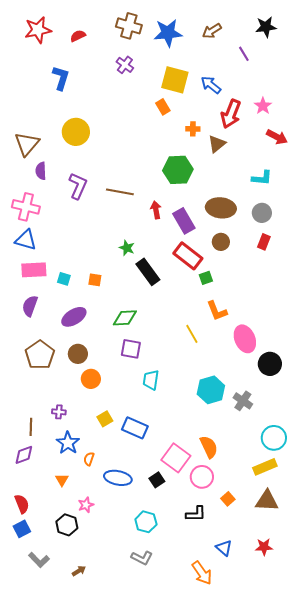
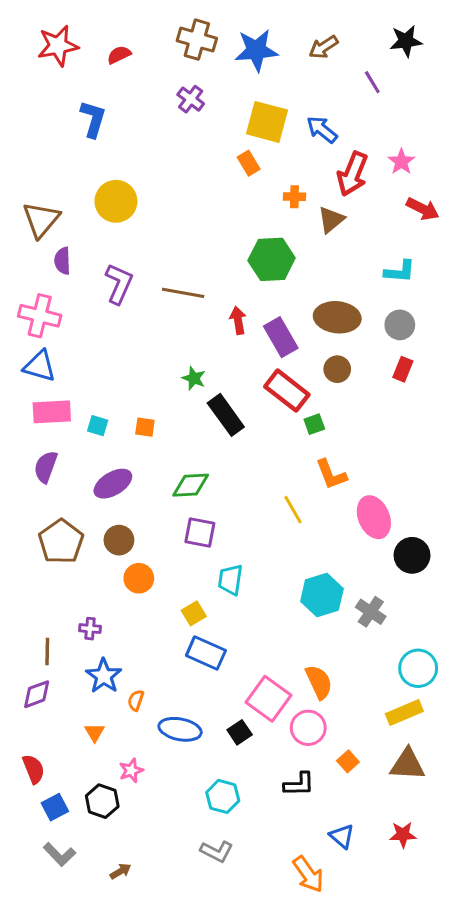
yellow square: (105, 419) -> (194, 613), moved
blue square: (22, 529) -> (55, 807), moved

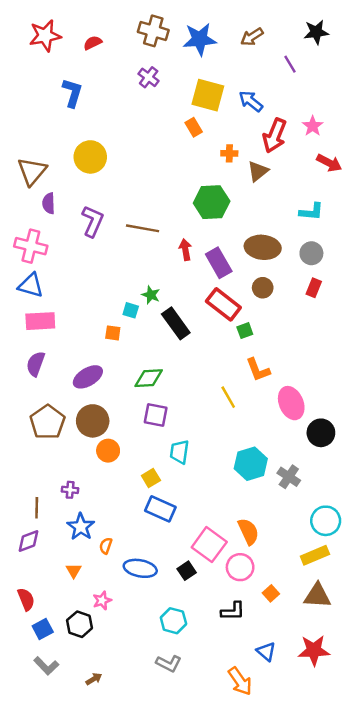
cyan square: (98, 426) -> (131, 310), moved
brown circle: (119, 540) -> (93, 421), size x1.4
red star: (403, 835) -> (314, 650), size x1.5

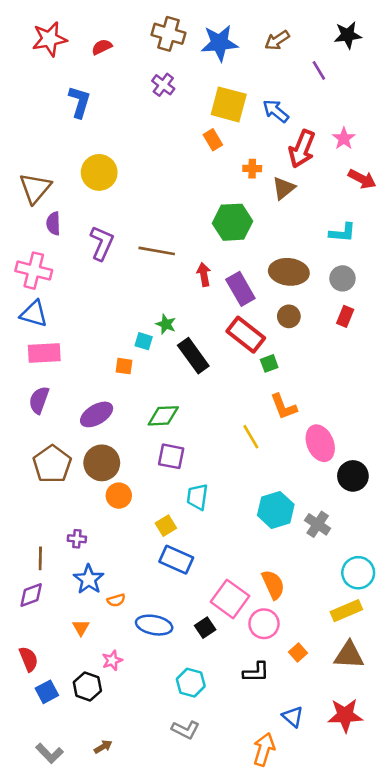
orange semicircle: (106, 546) -> (116, 600), turned -126
gray L-shape: (46, 666) -> (49, 753), moved
orange arrow: (240, 681) -> (264, 749), turned -128

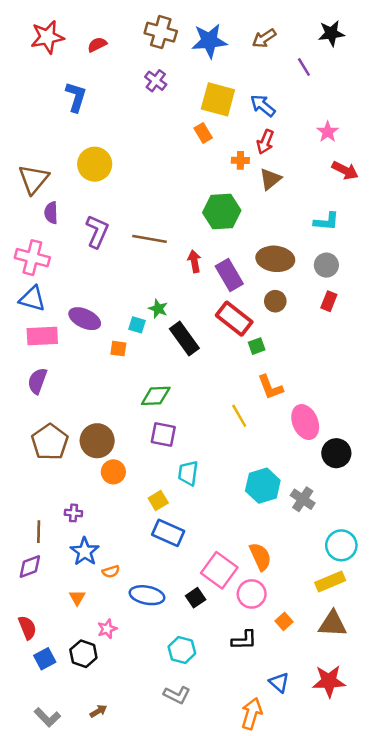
red arrow: (302, 149) -> (265, 142), moved, size x0.7
purple ellipse: (97, 414) -> (85, 319), moved, turned 56

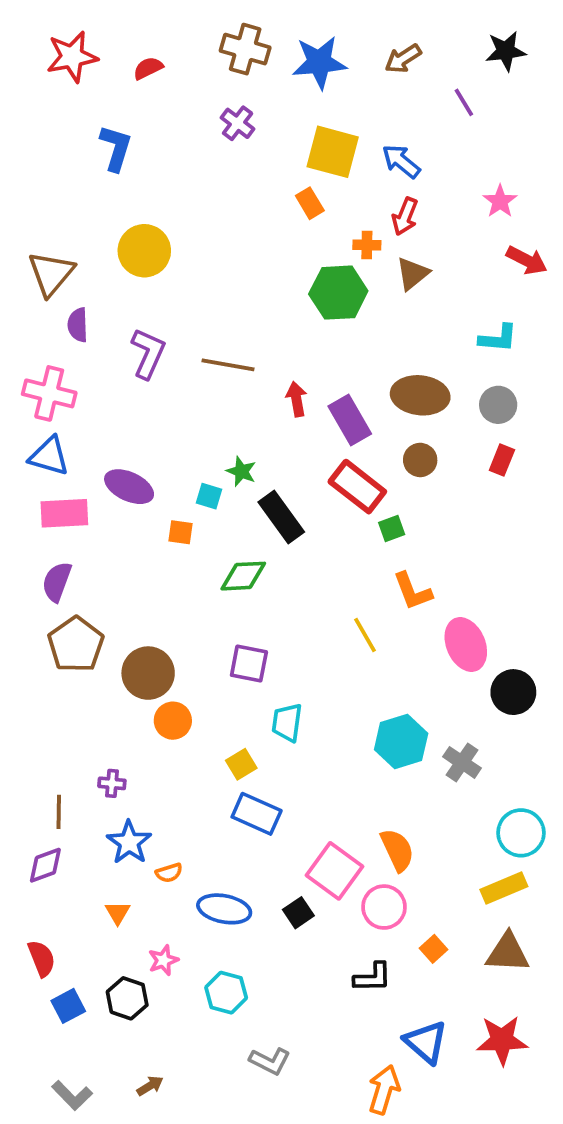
green hexagon: (222, 211) -> (338, 293), moved
green diamond: (156, 396) -> (243, 576), moved
brown pentagon: (50, 442) -> (76, 645), moved
cyan hexagon: (182, 650) -> (226, 993), moved
blue triangle: (279, 682) -> (426, 1042), size x1.4

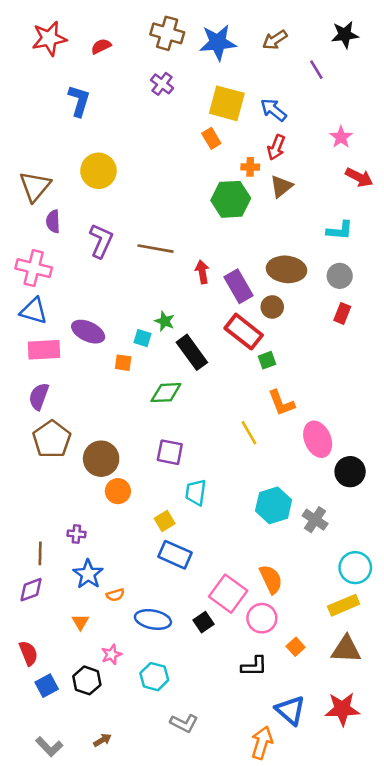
brown circle: (420, 460) -> (272, 307), moved

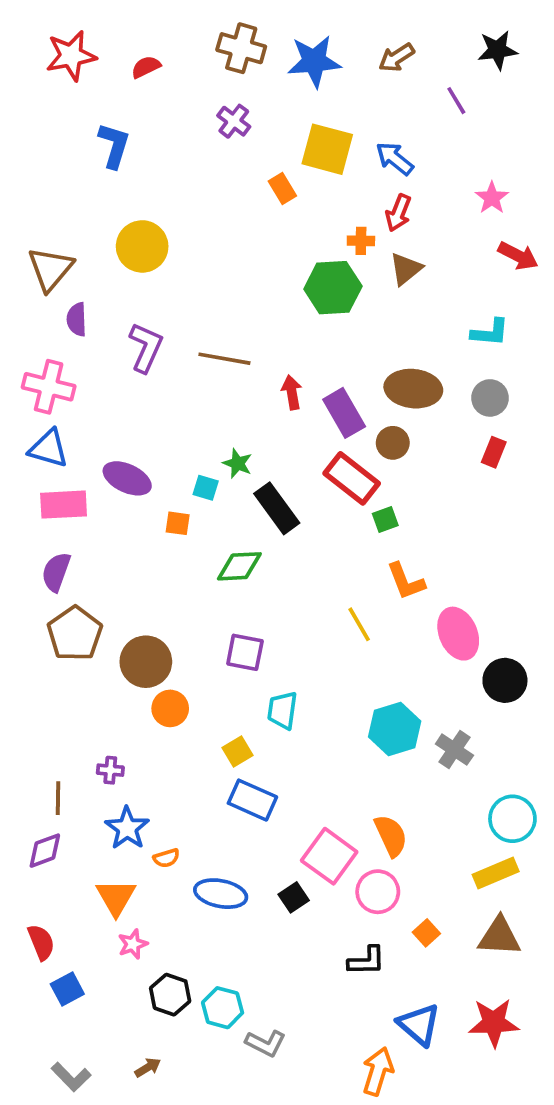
orange rectangle: (211, 138) -> (282, 188), moved
orange triangle: (80, 622) -> (116, 897), size x1.6
pink star: (111, 655) -> (133, 944), moved
cyan hexagon: (154, 677) -> (223, 1008), moved
black hexagon: (87, 680) -> (170, 995), moved

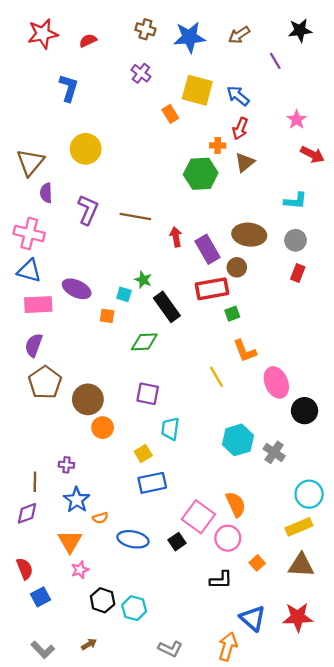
brown cross: (241, 48) -> (145, 29), size x0.7
red rectangle: (352, 478) -> (212, 289), turned -48
blue rectangle: (252, 800) -> (152, 483), turned -36
gray L-shape: (266, 1043) -> (170, 649), moved

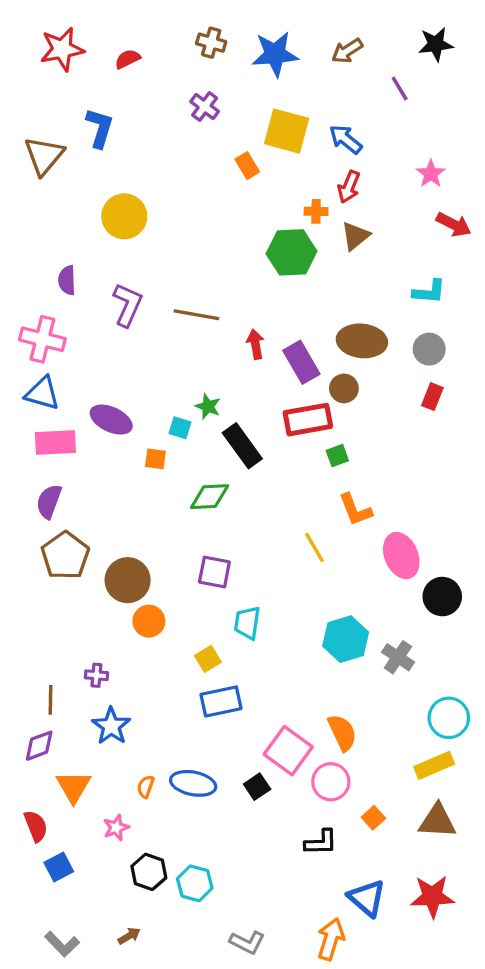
brown triangle: (30, 162) -> (44, 156), moved
orange semicircle: (100, 518) -> (146, 787), moved, turned 126
orange triangle: (70, 542) -> (73, 787), moved

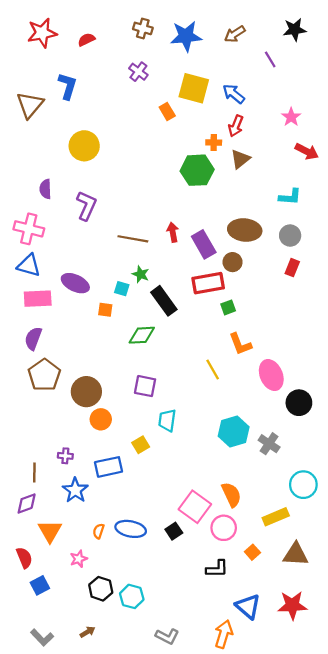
brown line: (196, 315) -> (133, 239), moved
blue rectangle: (221, 701) -> (109, 467), moved
yellow rectangle: (434, 765) -> (276, 517), moved

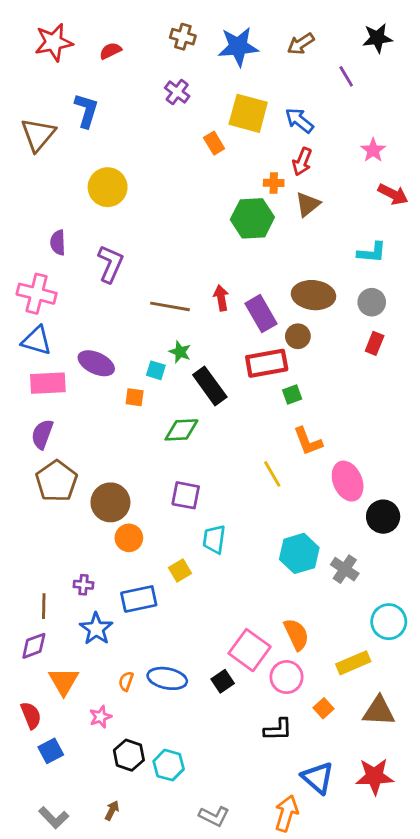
brown arrow: (87, 632) -> (112, 810), turned -32

